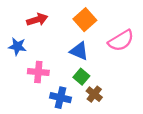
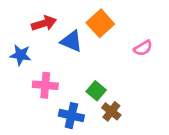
pink semicircle: (121, 41) -> (143, 48), size x0.6
blue triangle: (79, 51) -> (71, 41), moved

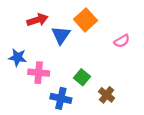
blue triangle: (71, 41) -> (61, 35), turned 42
blue star: (20, 55) -> (18, 57), moved
brown cross: (111, 111) -> (107, 95), moved

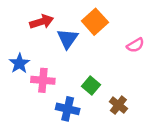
blue star: (18, 57) -> (19, 63), turned 30

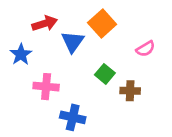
blue star: (19, 63) -> (21, 54), moved
green square: (91, 86) -> (105, 74), moved
brown cross: (118, 105) -> (130, 91), moved, turned -36

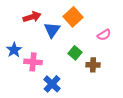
blue star: (21, 54) -> (14, 50), moved
blue cross: (73, 117) -> (52, 84), turned 30

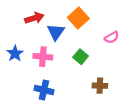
pink cross: (33, 62) -> (43, 57), moved
brown cross: (93, 65) -> (100, 86), moved
blue cross: (52, 84) -> (44, 90), moved, turned -30

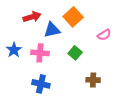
blue triangle: (56, 32) -> (52, 30), turned 42

